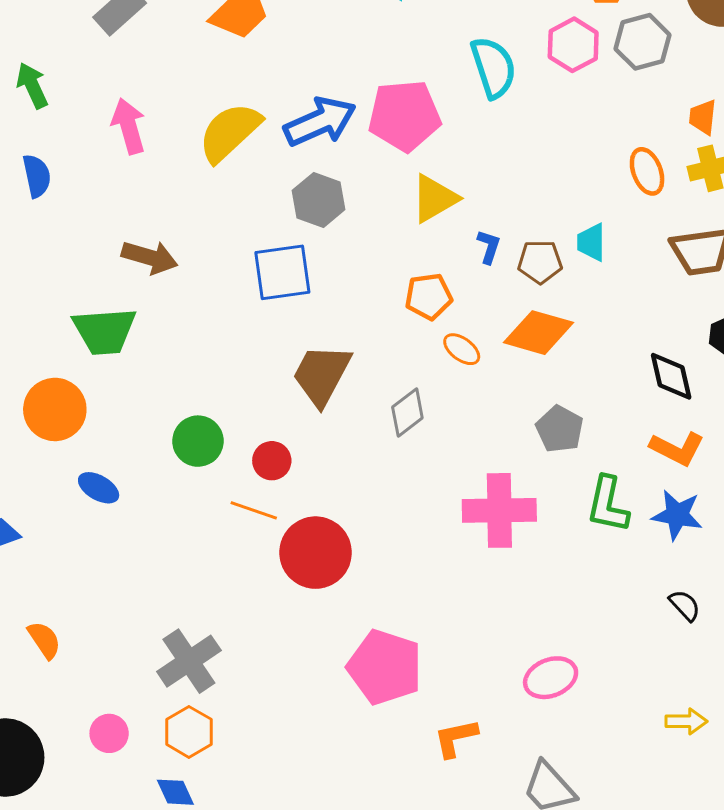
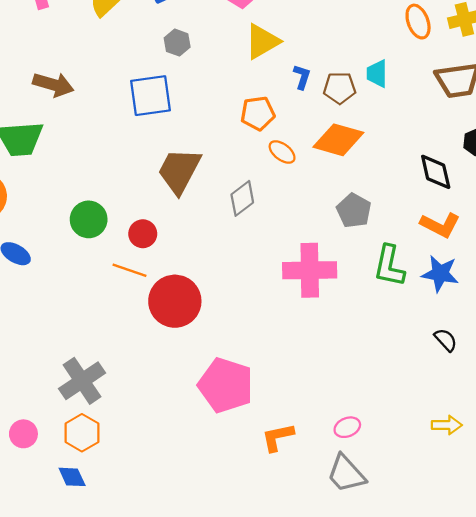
gray hexagon: (319, 200) -> (177, 43), size x0.7
pink ellipse: (551, 678) -> (347, 427), moved, size x0.7

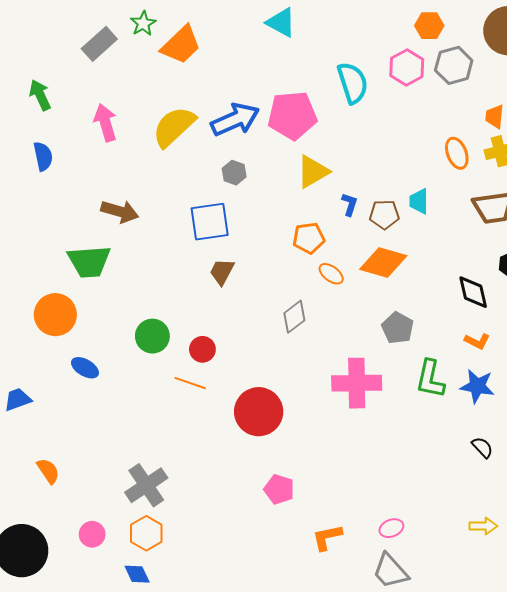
brown trapezoid: (179, 171) -> (222, 272), moved, size x0.6
orange L-shape: (440, 225) -> (477, 341), size x0.7
red circle: (175, 301) -> (259, 412), moved
pink pentagon: (226, 385) -> (279, 489), size x0.6

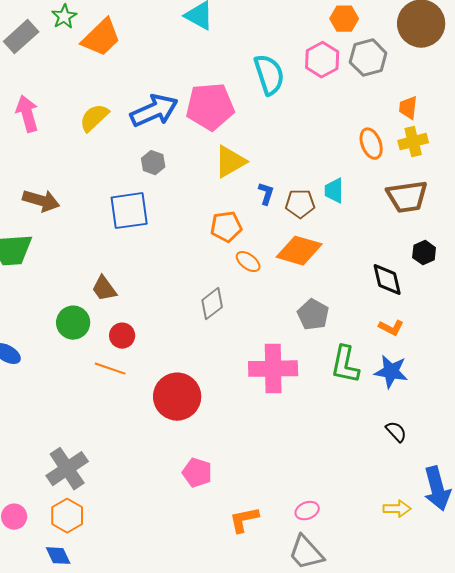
yellow semicircle: (174, 127) -> (94, 118), size x0.7
brown trapezoid: (222, 272) -> (104, 289), moved, turned -64

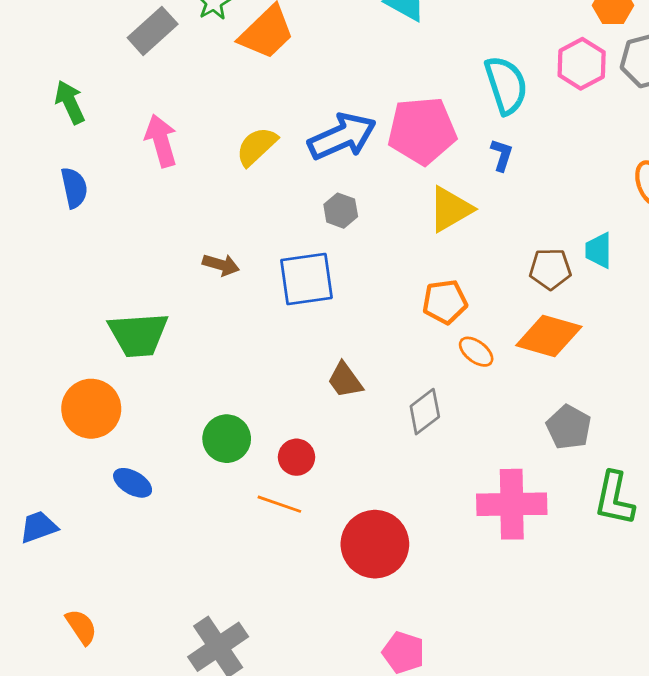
blue L-shape: (266, 194) -> (502, 155), moved
brown arrow: (41, 201) -> (221, 265), moved, size x0.7
brown trapezoid: (104, 289) -> (345, 380), moved

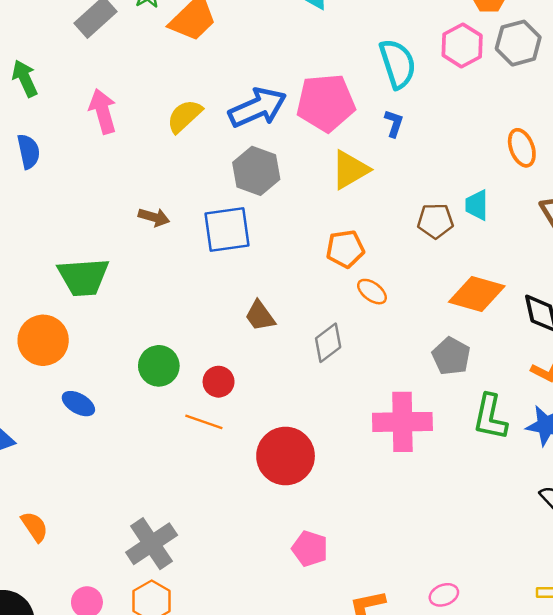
gray hexagon: (341, 211) -> (256, 171), size x1.6
orange diamond: (549, 336) -> (477, 294), moved

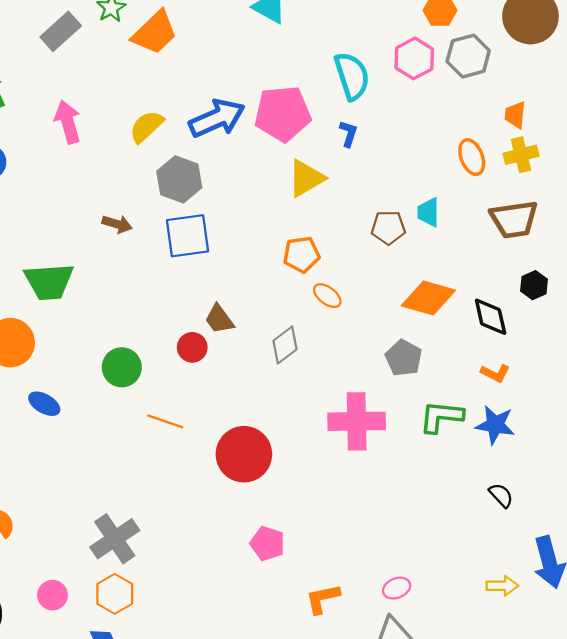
gray hexagon: (256, 171) -> (179, 179), moved
red circle: (219, 382) -> (192, 347), moved
green L-shape: (490, 417) -> (441, 417), turned 84

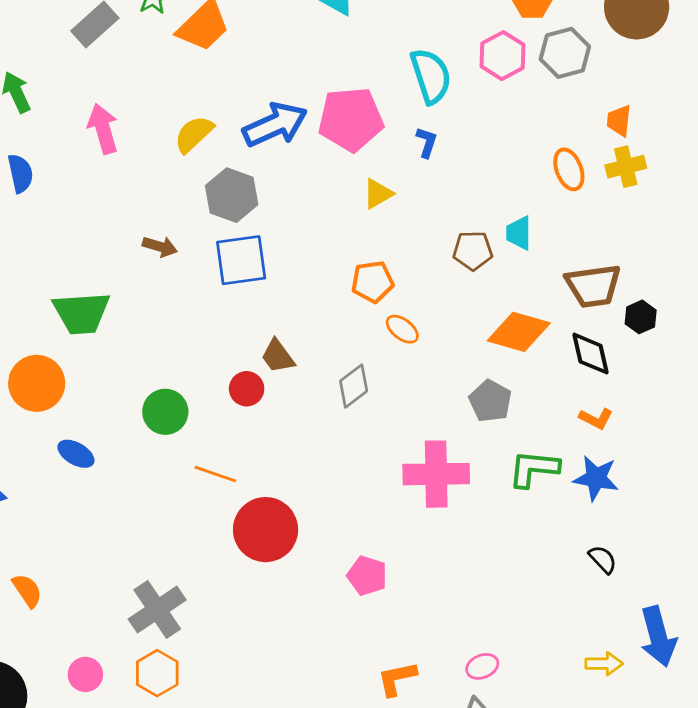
yellow triangle: (306, 178) -> (378, 194), size x0.7
brown trapezoid: (514, 219) -> (593, 286), moved
red circle: (244, 454) -> (266, 530), moved
pink pentagon: (267, 543) -> (367, 576), moved

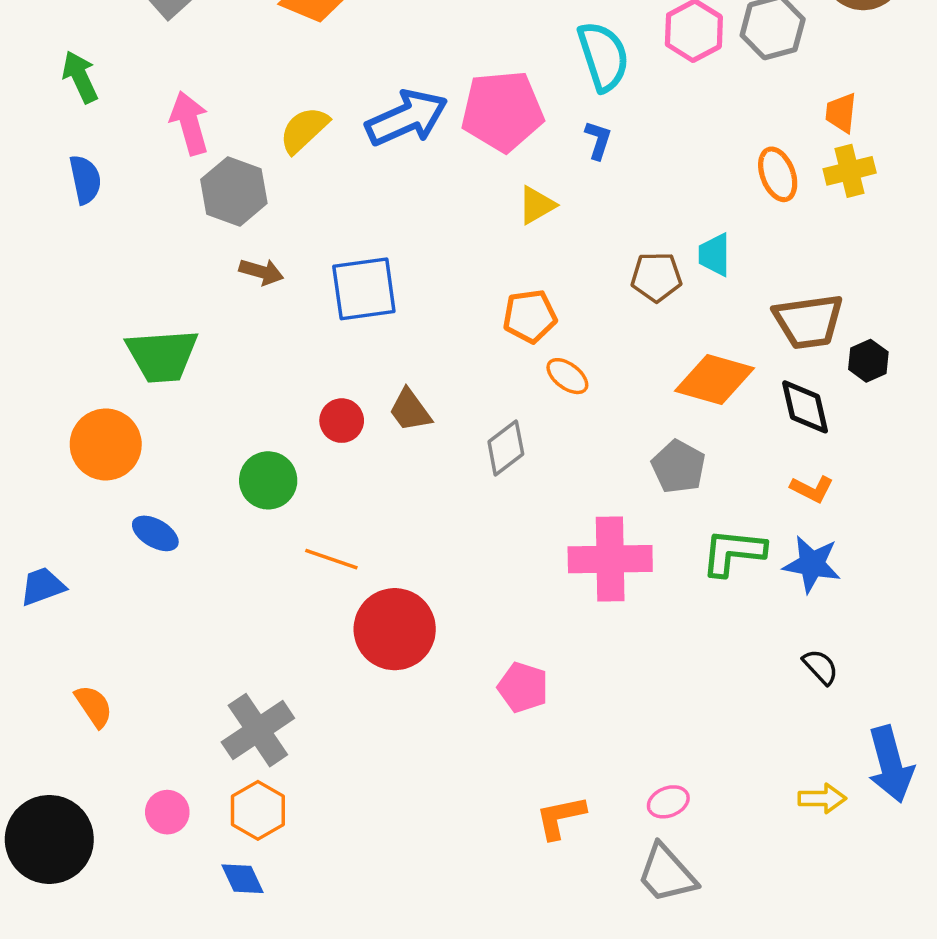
gray hexagon: (232, 195) -> (234, 191), moved
red circle: (247, 389) -> (342, 421), moved

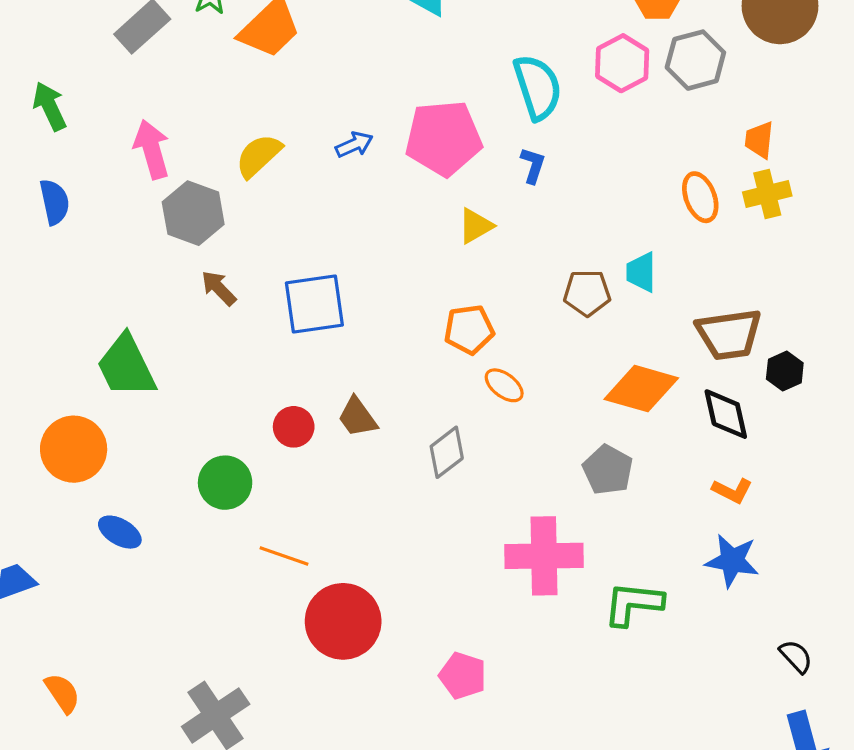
blue arrow: (407, 118) -> (354, 145), size x0.5
brown arrow: (261, 272) -> (219, 288), turned -150
green trapezoid: (162, 356) -> (126, 366), turned 68
green L-shape: (733, 552) -> (633, 604), moved
black semicircle: (820, 667) -> (796, 656), moved

